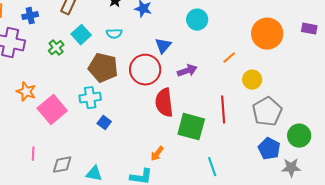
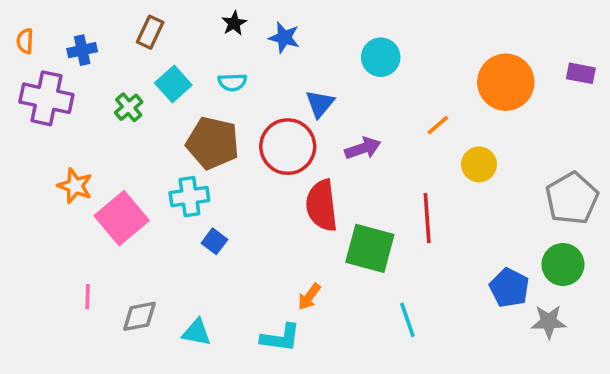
gray pentagon: (267, 112) -> (572, 198), moved

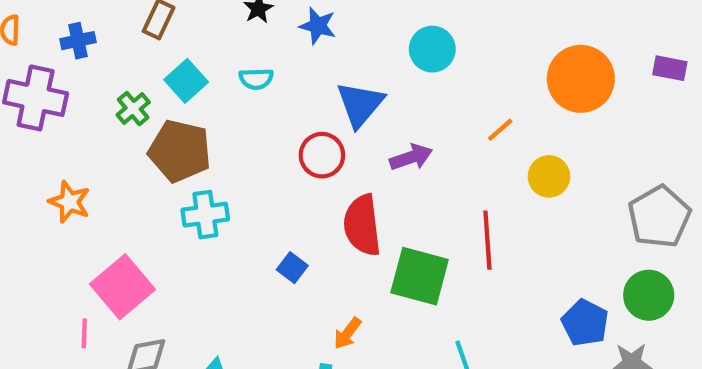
blue triangle: (320, 104) -> (360, 104), size x1.4
brown pentagon: (213, 143) -> (180, 151), moved
red circle: (288, 147) -> (322, 155), size x0.7
pink square: (122, 218) -> (123, 287), moved
blue square: (214, 241) -> (292, 268), moved

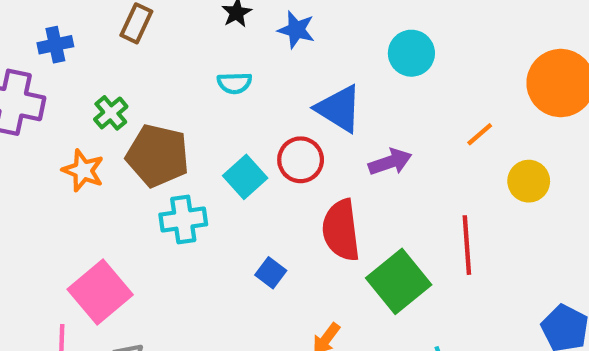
cyan square: (186, 81) -> (245, 177), moved
blue triangle: (360, 104) -> (339, 109), turned -38
orange star: (69, 202) -> (83, 170), moved
green square: (420, 276) -> (399, 281), turned 36

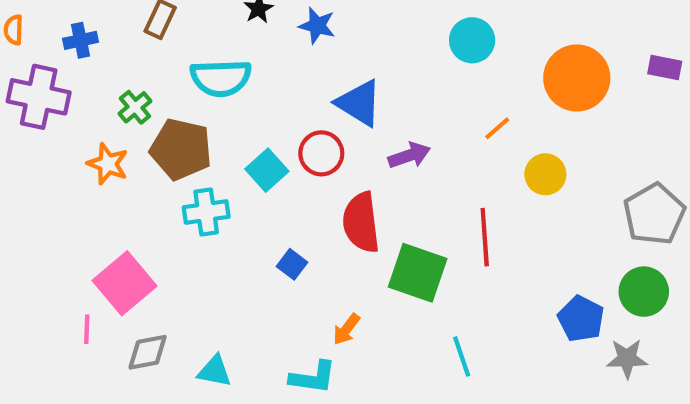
cyan circle: (411, 53) -> (472, 40), moved
cyan semicircle: (234, 83) -> (221, 78), moved, size x1.8
green square: (399, 281) -> (418, 273), turned -32

